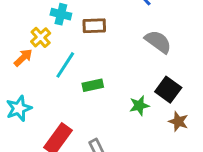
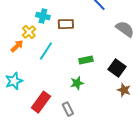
gray semicircle: (158, 42) -> (125, 29), moved
green rectangle: (93, 85) -> (86, 60), moved
green star: (139, 106) -> (77, 83), moved

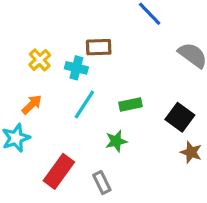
cyan cross: (43, 16) -> (76, 68), moved
orange arrow: (17, 46) -> (32, 105), moved
cyan line: (46, 51) -> (84, 105), moved

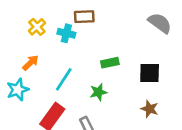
cyan line: (84, 105) -> (64, 79), moved
black square: (180, 117) -> (150, 73), turned -35
brown star: (191, 152) -> (150, 109), moved

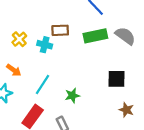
orange arrow: (30, 63) -> (14, 70), turned 80
green rectangle: (110, 63) -> (95, 36), moved, size x1.5
brown star: (150, 109) -> (126, 110), moved

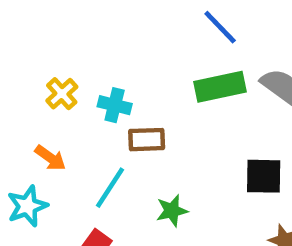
brown rectangle: (60, 30) -> (147, 140), moved

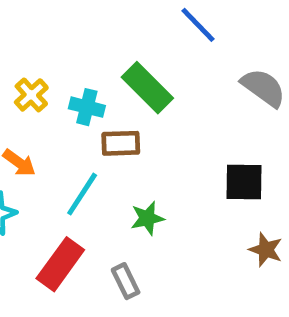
green rectangle: (220, 87) -> (147, 88), moved, turned 57

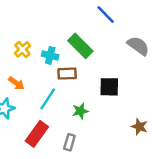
black square: (244, 182) -> (109, 87), moved
gray rectangle: (126, 281) -> (69, 142), turned 42

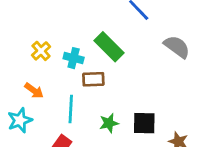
black square: (109, 87) -> (144, 123), moved
cyan line: (48, 99) -> (71, 109), turned -30

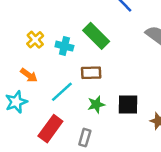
brown rectangle: (93, 79) -> (91, 73), moved
cyan line: (71, 109) -> (62, 92), turned 45

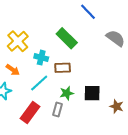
yellow cross: (35, 40) -> (18, 41), size x1.5
cyan cross: (64, 46) -> (41, 58), moved
gray rectangle: (85, 138) -> (57, 109), moved

